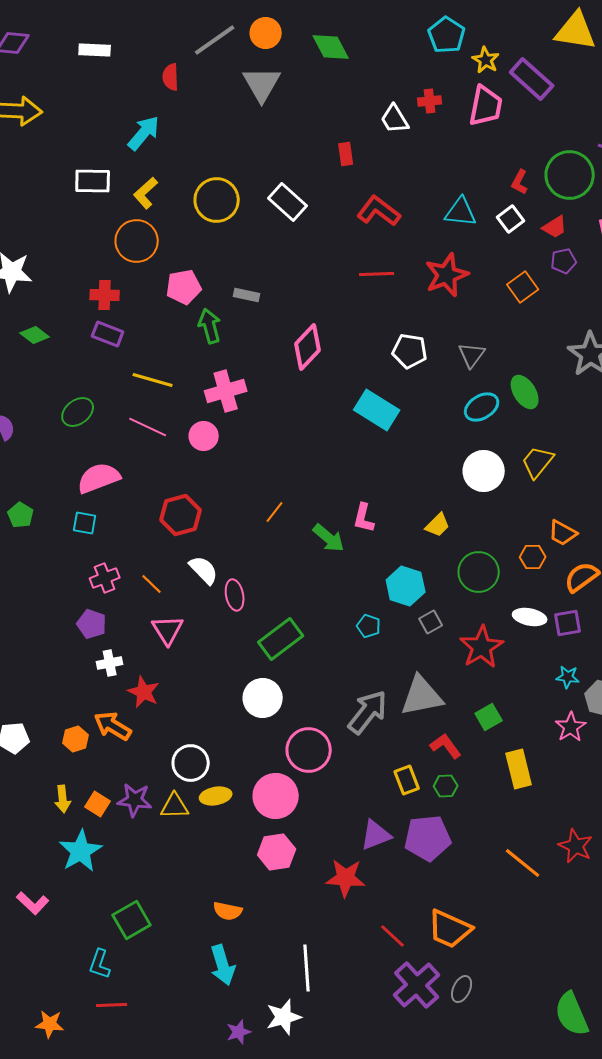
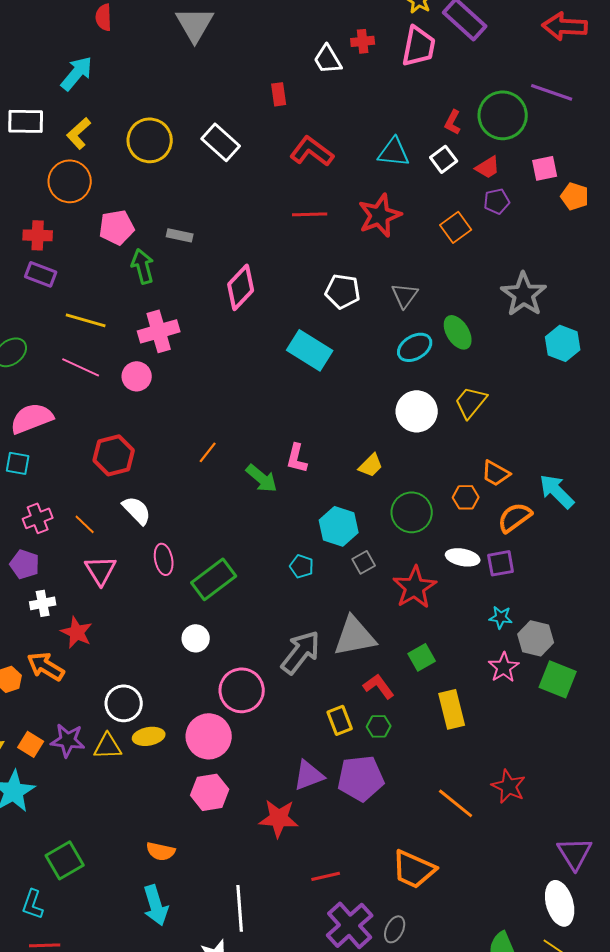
pink ellipse: (235, 595) -> (164, 559), moved
white circle: (263, 698) -> (196, 638), size x0.7
orange trapezoid: (450, 929) -> (414, 869), moved
red line: (393, 936) -> (326, 876), turned -56

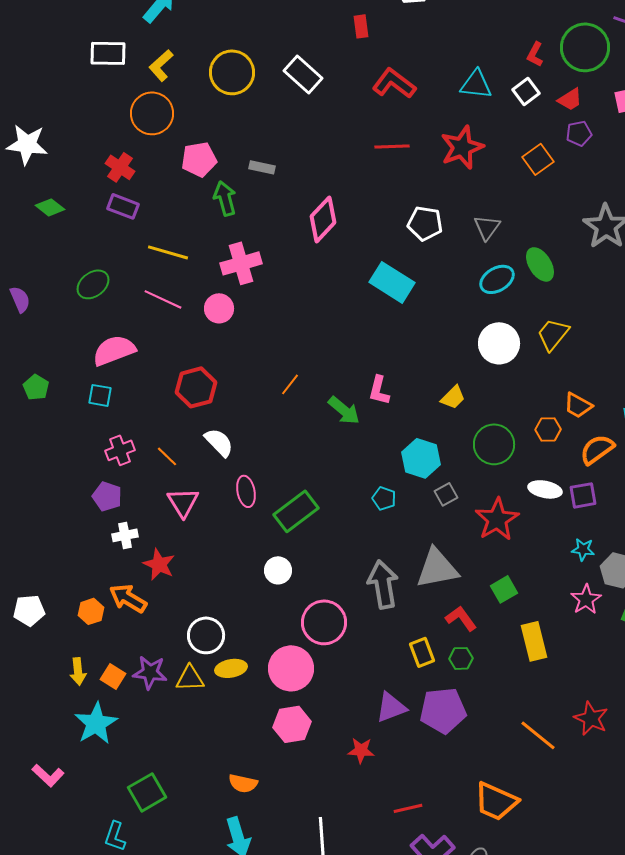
red cross: (38, 235) -> (120, 167), turned 32
gray arrow: (301, 652) -> (383, 584), turned -48
red star: (279, 818) -> (361, 750), size x0.7

